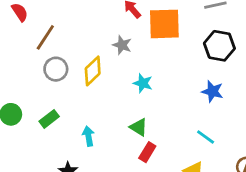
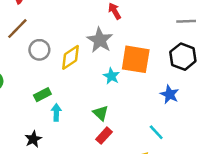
orange square: (164, 24) -> (136, 59), moved
brown line: (45, 37) -> (17, 29), moved
gray star: (122, 45) -> (100, 40), size x1.5
green rectangle: (49, 119) -> (42, 95), moved

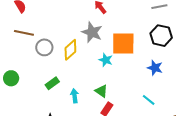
brown line: (17, 29) -> (24, 33), turned 66
cyan arrow: (56, 112) -> (75, 96), moved

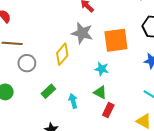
gray circle: (44, 47) -> (27, 63), moved
cyan star: (106, 60) -> (102, 69), moved

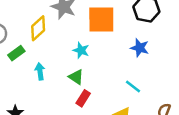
green rectangle: (48, 91) -> (16, 53), moved
cyan arrow: (73, 101) -> (40, 71), moved

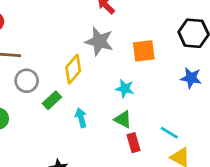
orange square: (101, 20) -> (144, 51), size x0.7
cyan line: (133, 86) -> (169, 133), moved
red rectangle: (83, 98) -> (133, 143), turned -42

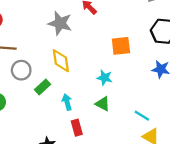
gray star: (99, 41) -> (60, 23), moved
yellow diamond: (73, 69) -> (61, 61), turned -50
red rectangle: (133, 143) -> (77, 128), moved

